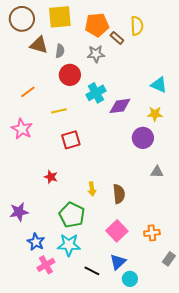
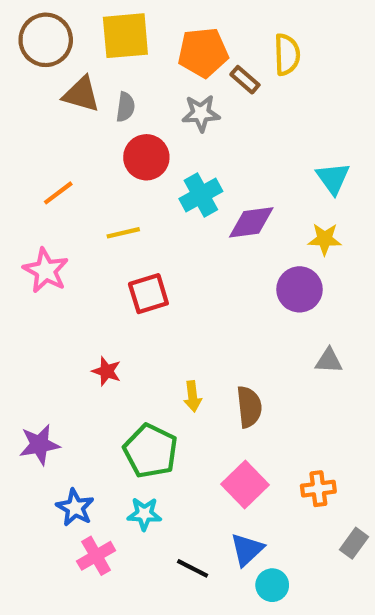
cyan triangle: (159, 85) -> (333, 178), turned 30
cyan star: (69, 245) -> (144, 514), size x0.7

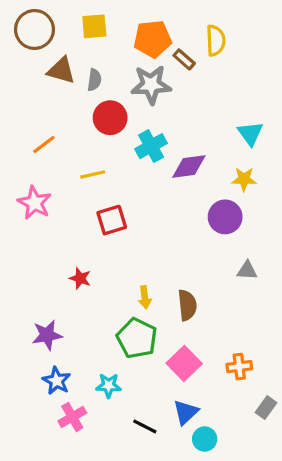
yellow square: (125, 36) -> (94, 26), size x0.7
gray star: (201, 113) -> (151, 85), size x1.4
purple star: (39, 445) -> (47, 335), moved
green pentagon: (151, 451) -> (137, 338), moved

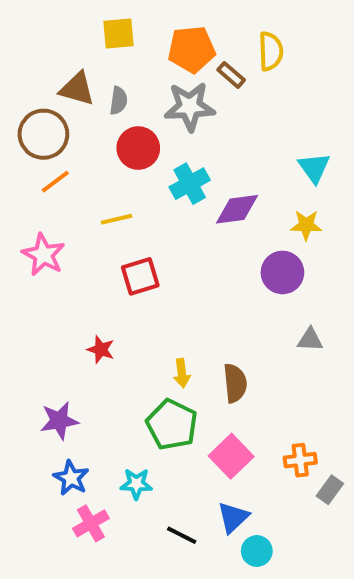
brown circle: (35, 29) -> (43, 134), moved
gray rectangle: (266, 408) -> (330, 490), moved

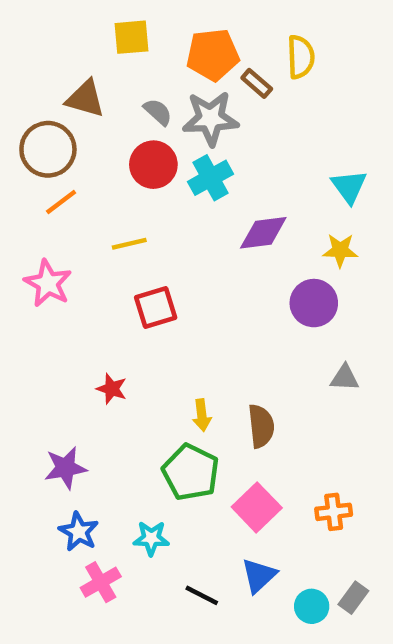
gray semicircle: (119, 101) -> (158, 112), moved, turned -56
cyan cross: (190, 184) -> (211, 178), moved
gray rectangle: (330, 490) -> (353, 598), moved
cyan circle: (257, 551) -> (312, 606), moved

